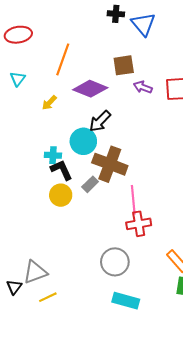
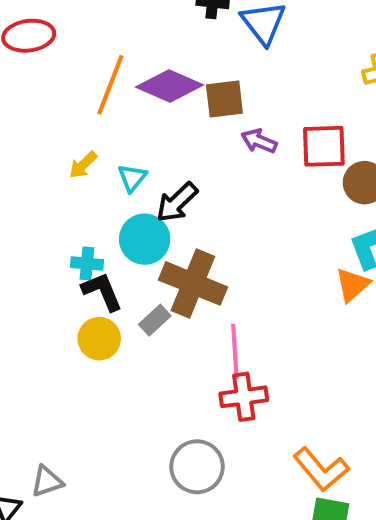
cyan triangle: (18, 79) -> (132, 178), moved
purple diamond: (90, 89) -> (170, 86), moved
gray triangle: (35, 272) -> (47, 481), size x0.7

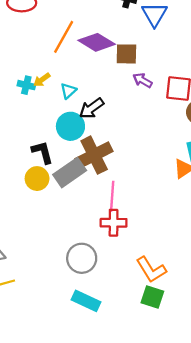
cyan cross: (87, 264) -> (26, 85), moved
brown cross: (193, 283) -> (94, 155), turned 33
gray rectangle: (155, 320) -> (70, 173), size x1.8

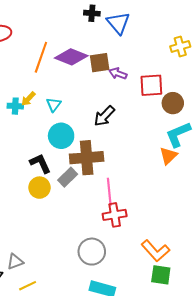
purple arrow: (143, 80) -> (118, 73), moved
black arrow: (92, 108) -> (104, 116), moved
brown cross: (94, 155) -> (87, 158), turned 32
gray rectangle: (70, 173) -> (68, 177), size x0.7

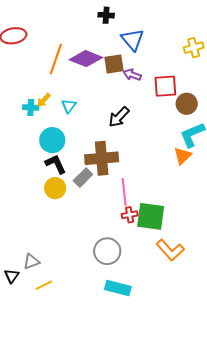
blue triangle: (118, 23) -> (133, 40), moved
cyan circle: (61, 136) -> (52, 140), moved
red cross: (115, 215) -> (130, 215), size x0.7
green square: (161, 275) -> (151, 216), moved, size x1.4

